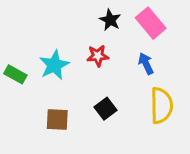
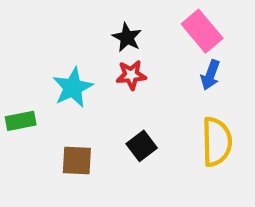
black star: (110, 20) -> (127, 37), moved
blue arrow: (146, 64) -> (210, 75), moved, turned -135
green rectangle: (15, 74) -> (21, 121), moved, turned -40

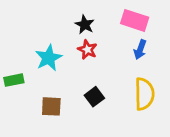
pink rectangle: (202, 31) -> (135, 20), turned -32
red star: (131, 75) -> (87, 50), turned 30

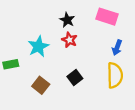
blue arrow: (140, 50) -> (117, 48), moved
brown square: (51, 106) -> (41, 85), turned 35

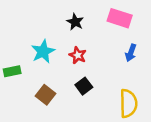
red star: (69, 40) -> (78, 55), moved
yellow semicircle: (115, 75) -> (128, 103), moved

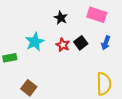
black square: (84, 86) -> (81, 43), moved
brown square: (46, 95) -> (29, 88), moved

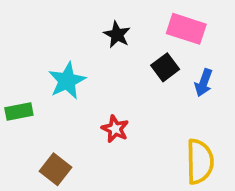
black square: (81, 43) -> (165, 67), moved
red star: (63, 45) -> (115, 129), moved

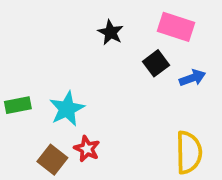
cyan star: (67, 81) -> (67, 109), moved
blue arrow: (204, 83) -> (192, 78), turned -130
red star: (115, 129) -> (87, 149), moved

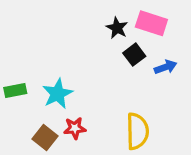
black star: (111, 32) -> (117, 28), moved
red star: (87, 149) -> (75, 128), turned -30
yellow semicircle: (189, 152) -> (137, 131), moved

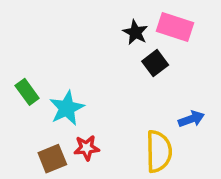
blue arrow: (166, 67) -> (191, 119), moved
green rectangle: (15, 91) -> (27, 92), moved, turned 65
brown square: (45, 138) -> (52, 159), turned 30

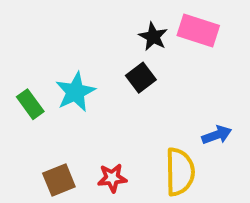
black square: (155, 63) -> (141, 78), moved
cyan star: (67, 108) -> (75, 92), moved
red star: (87, 148) -> (112, 178), moved

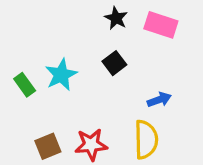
black star: (153, 37) -> (116, 18), moved
blue arrow: (217, 135) -> (159, 100), moved
red star: (112, 178) -> (91, 145), size x1.4

